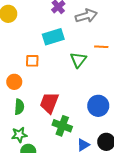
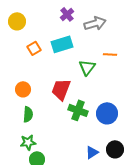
orange square: (32, 61) -> (34, 48), moved, turned -32
red trapezoid: (49, 103) -> (61, 89), moved
green cross: (62, 126) -> (78, 110), moved

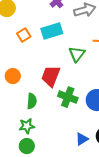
green semicircle: (28, 114) -> (32, 101), moved
green star: (28, 142) -> (27, 126), moved

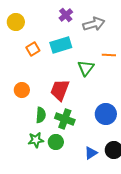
green cross: (68, 97) -> (65, 119), moved
green circle: (27, 146) -> (56, 142), moved

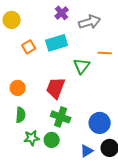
blue circle: (106, 114) -> (100, 123), moved
green semicircle: (41, 115) -> (21, 115), moved

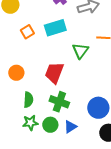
green semicircle: (21, 115) -> (28, 100), moved
blue triangle: (87, 151) -> (70, 127), moved

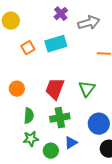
green triangle: (80, 51) -> (87, 89), moved
green cross: (59, 102) -> (60, 118), turned -30
green circle: (50, 125) -> (51, 151), moved

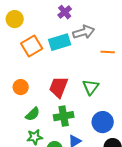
gray arrow: (89, 23) -> (84, 32), moved
orange square: (28, 48) -> (32, 46), size x1.5
green semicircle: (29, 116) -> (33, 114), turned 42

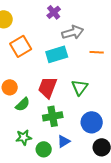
cyan rectangle: (60, 42) -> (57, 54), moved
green semicircle: (33, 114) -> (23, 104), moved

